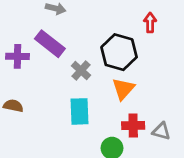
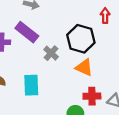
orange triangle: (123, 89) -> (84, 67), turned -48
cyan rectangle: (80, 111) -> (31, 85), moved

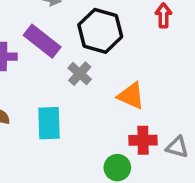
black hexagon: (81, 39) -> (100, 31), moved

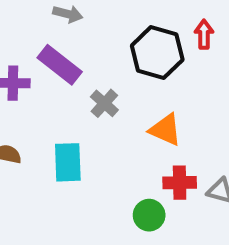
black hexagon: (100, 31) -> (157, 53), moved

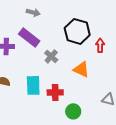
red arrow: (204, 34) -> (100, 45), moved
red cross: (180, 183) -> (55, 92), moved

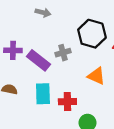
purple rectangle: (29, 37) -> (39, 60), moved
gray cross: (51, 56) -> (63, 53), moved, turned 32

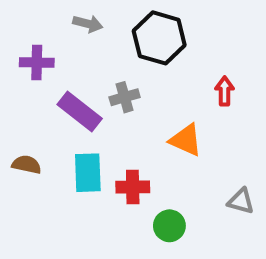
black hexagon: (92, 34) -> (159, 38), moved
purple cross: (13, 50) -> (37, 62), moved

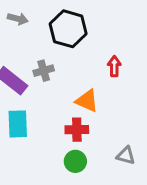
red cross: (133, 187) -> (77, 130), moved
gray triangle: (241, 201) -> (126, 156), moved

